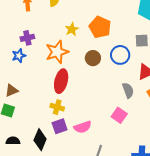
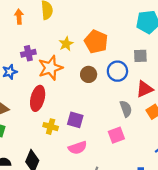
purple cross: (27, 38) -> (28, 53), moved
red ellipse: (61, 81) -> (38, 98), moved
pink square: (119, 115) -> (116, 135), turned 35
purple square: (60, 126) -> (75, 120), moved, turned 35

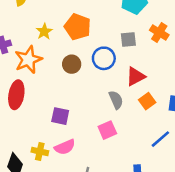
yellow cross: (51, 127) -> (40, 151), moved

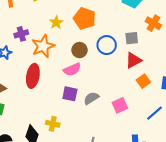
gray square: (128, 40) -> (132, 38), moved
gray semicircle: (116, 100) -> (91, 98), moved, turned -98
pink square: (107, 130) -> (120, 105), moved
pink semicircle: (65, 147) -> (72, 70), moved

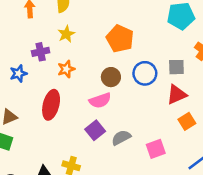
yellow star: (56, 23) -> (66, 34), moved
orange star: (43, 46) -> (66, 69), size x0.6
purple square: (70, 94) -> (95, 130), turned 35

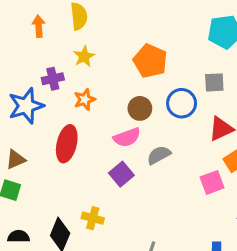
gray square: (176, 67) -> (214, 82), moved
blue star: (18, 74) -> (26, 106), size x1.6
gray semicircle: (121, 138) -> (159, 155), moved
pink square: (156, 149) -> (212, 182), moved

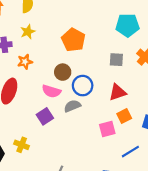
blue circle: (182, 103) -> (83, 86), moved
pink semicircle: (127, 137) -> (51, 91), turned 30

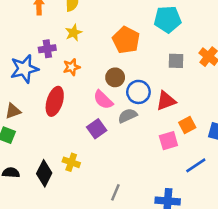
cyan pentagon: (127, 25) -> (168, 19), moved
pink semicircle: (51, 91) -> (103, 100), turned 30
red triangle: (118, 92) -> (166, 101), moved

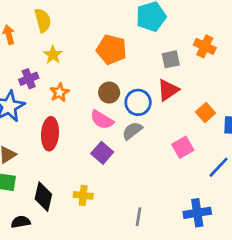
red triangle: (166, 101) -> (168, 90), moved
orange square: (187, 125) -> (206, 112), moved
black diamond: (44, 173) -> (43, 197), moved

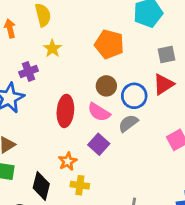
orange star: (59, 92) -> (68, 161), moved
red ellipse: (50, 134) -> (65, 111), moved

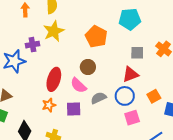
yellow star: (52, 49) -> (54, 31), size x1.5
blue circle: (134, 96) -> (125, 96), moved
purple square: (99, 144) -> (74, 109), turned 35
orange star: (68, 161) -> (49, 105), moved

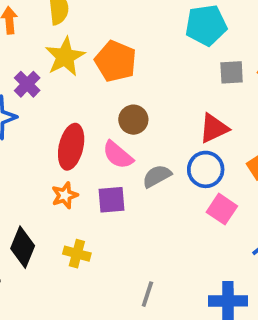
orange pentagon: (96, 37) -> (116, 61), moved
purple cross: (32, 45) -> (27, 84), turned -32
gray square: (137, 53) -> (232, 72), moved
pink square: (132, 118) -> (222, 209), turned -35

